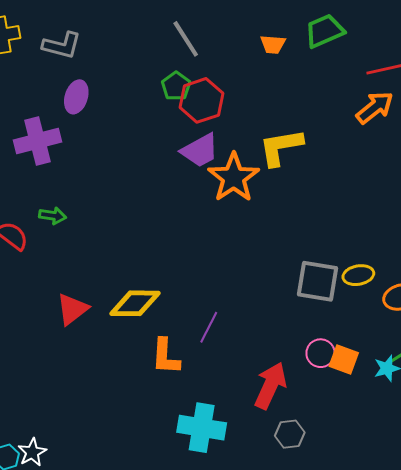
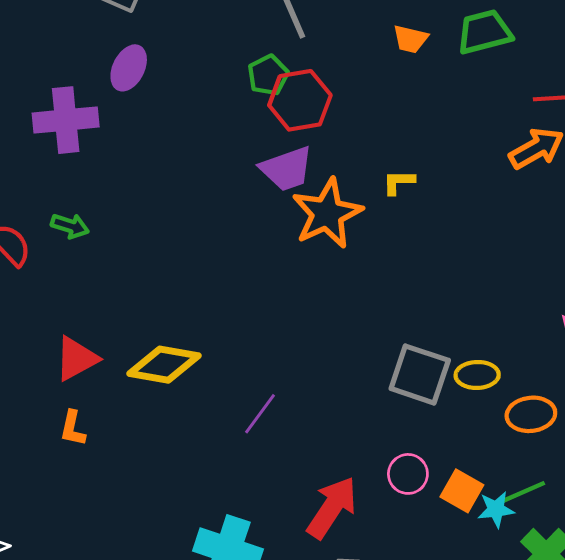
yellow L-shape: (281, 147) -> (399, 182), size x0.5
orange L-shape: (166, 357) -> (73, 428), moved, size x0.7
orange square: (344, 360) -> (462, 491), moved

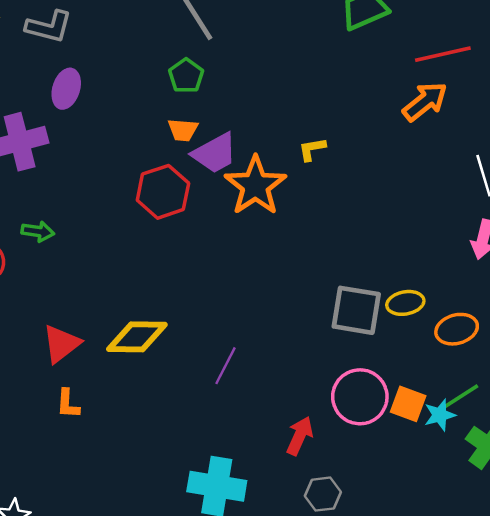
orange trapezoid: (410, 39) -> (183, 130), moved
red hexagon: (300, 100) -> (163, 192), moved
pink circle: (408, 474) -> (360, 397), size x1.6
red arrow: (332, 507) -> (300, 436), size x0.7

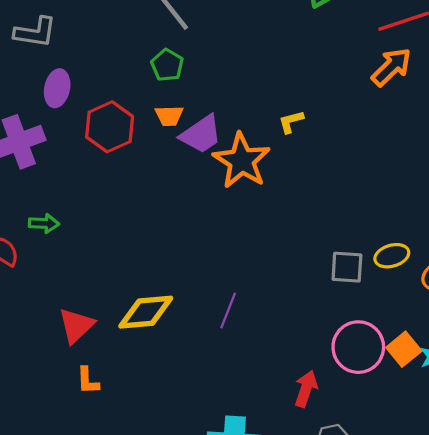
red hexagon: (163, 192) -> (110, 127), moved
gray square: (356, 310) -> (347, 267), size x0.7
purple line: (225, 366) -> (228, 311), moved
orange square: (408, 404) -> (404, 349), turned 36

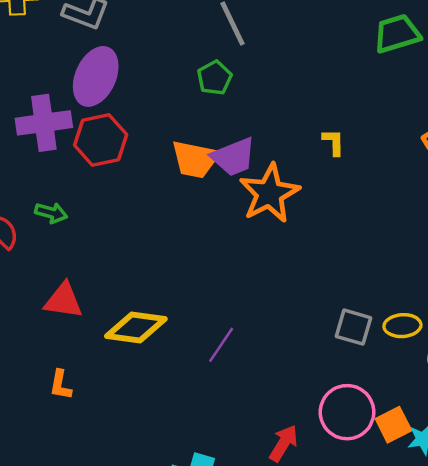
purple ellipse: (57, 88) -> (96, 76), size x1.5
orange trapezoid: (169, 116) -> (195, 159), moved, size x1.6
yellow L-shape: (291, 122) -> (334, 142), moved, turned 92
red hexagon: (110, 127) -> (101, 140), moved
red triangle: (76, 326) -> (63, 301), moved, turned 39

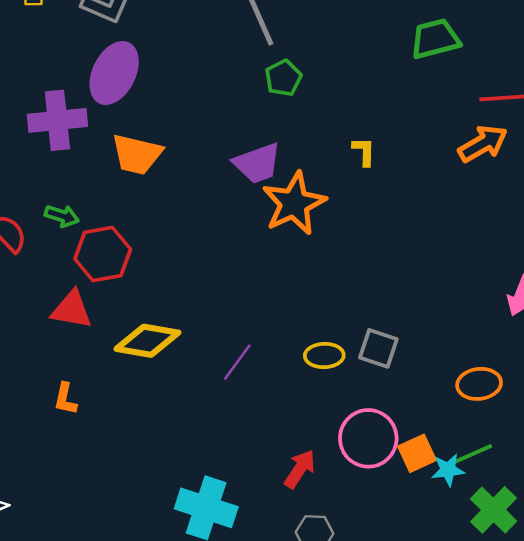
green pentagon: (215, 78) -> (283, 78), moved
red hexagon: (101, 140) -> (103, 254), moved
orange trapezoid: (195, 159) -> (137, 154), moved
yellow ellipse: (402, 326) -> (324, 355), moved

